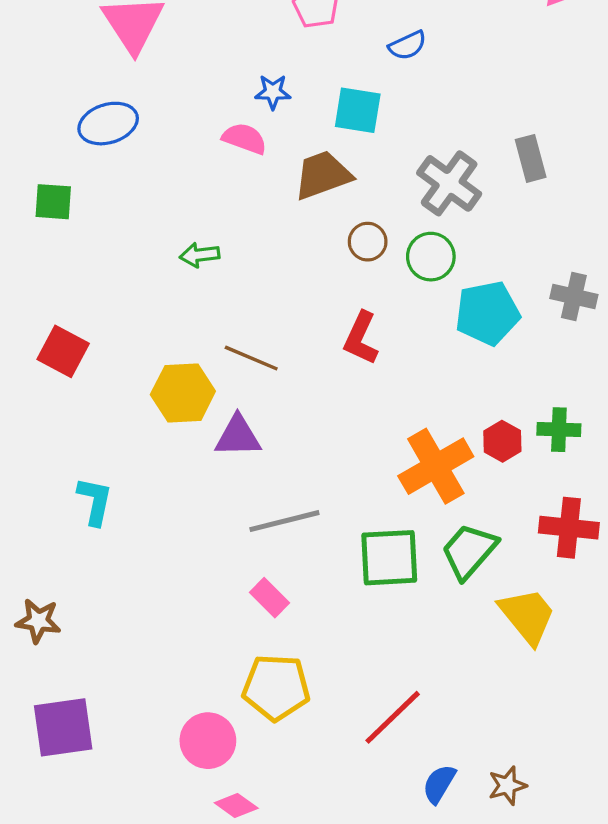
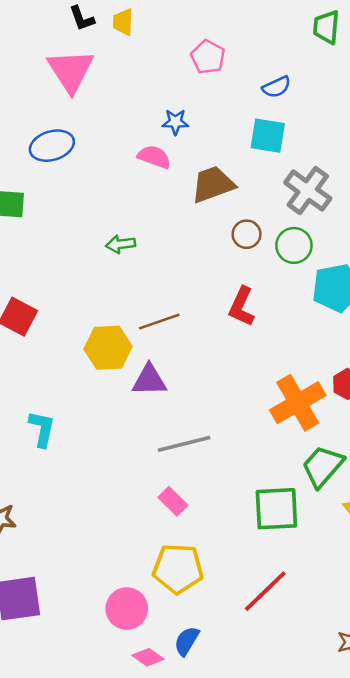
cyan square: (358, 110) -> (268, 136), moved
brown line: (251, 358) -> (159, 322), turned -42
green square: (389, 558) -> (276, 509), moved
blue semicircle: (439, 784) -> (187, 641), moved

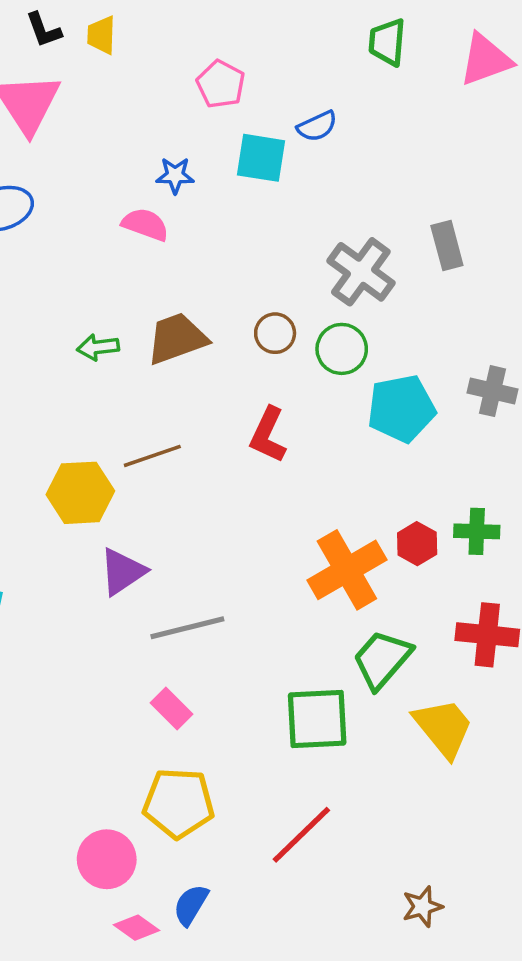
cyan square: (268, 136) -> (261, 158), moved
brown trapezoid: (213, 184) -> (177, 338), moved
purple triangle: (149, 380) -> (122, 572), moved, turned -33

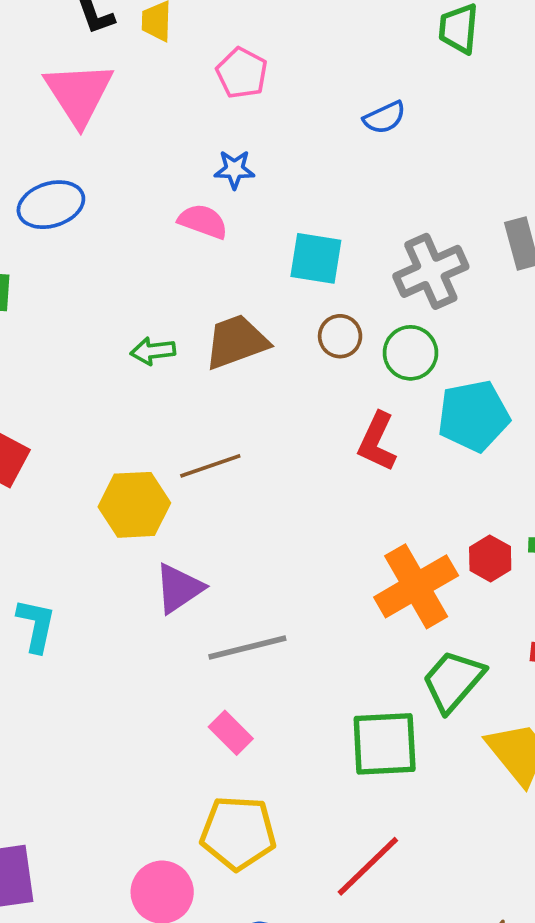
pink pentagon: (221, 84) -> (242, 73), moved
cyan square: (261, 158) -> (316, 258), moved
gray cross: (361, 272) -> (431, 271), turned 30
red L-shape: (268, 435) -> (377, 442), moved

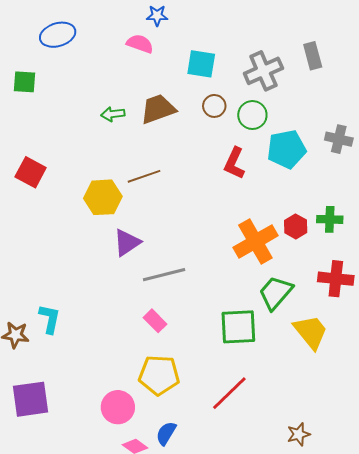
cyan L-shape: (36, 625) -> (50, 319), moved

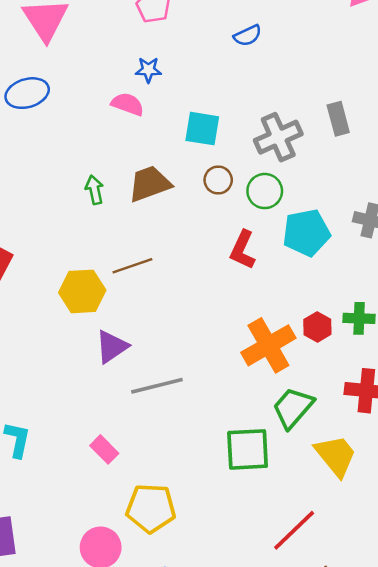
green arrow: (113, 114) -> (94, 190), turned 85
pink rectangle: (155, 321) -> (104, 449), moved
red line: (229, 393) -> (294, 530), moved

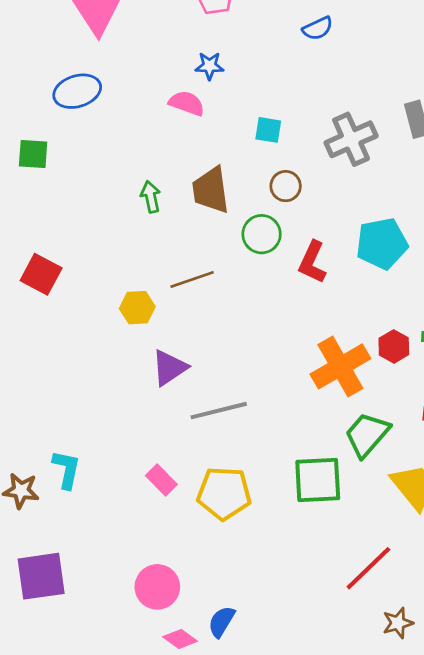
cyan square: (202, 129) -> (268, 130), size x0.7
brown trapezoid: (150, 184) -> (211, 190), turned -78
green circle: (265, 191) -> (262, 234), moved
yellow hexagon: (82, 291) -> (137, 308), size x0.7
yellow pentagon: (151, 508) -> (224, 493), moved

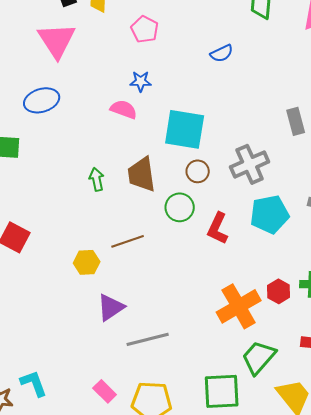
cyan square: (268, 130) -> (185, 129), size x2.0
gray cross: (351, 139) -> (250, 164), moved
cyan L-shape: (66, 469) -> (34, 383), turned -32

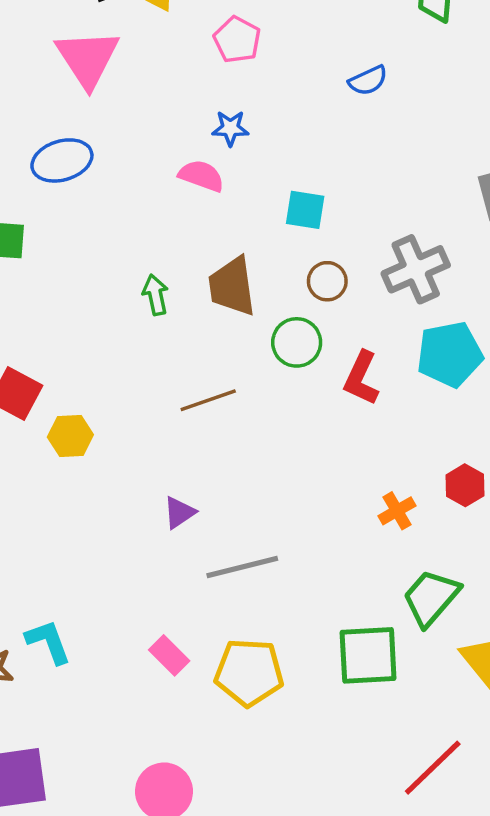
cyan square: (185, 129) -> (305, 210), size x0.6
yellow hexagon: (87, 262) -> (70, 436), moved
orange cross: (239, 306) -> (397, 511), size x0.5
purple triangle: (111, 307) -> (179, 513), size x0.7

